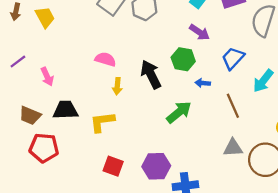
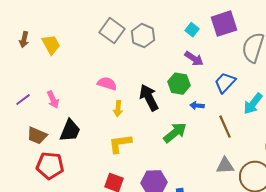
purple line: (18, 61) -> (23, 100), moved
black trapezoid: (65, 110) -> (70, 131), turned 115
yellow L-shape: (102, 122) -> (120, 144), moved

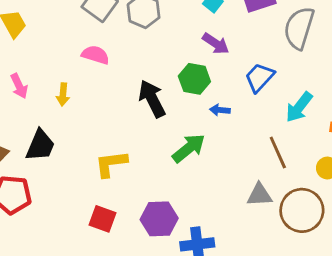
pink semicircle: (107, 84) -> (95, 55), moved
pink arrow: (53, 100) -> (19, 86), moved
yellow arrow: (118, 109) -> (63, 94), moved
brown line: (225, 127) -> (278, 152), moved

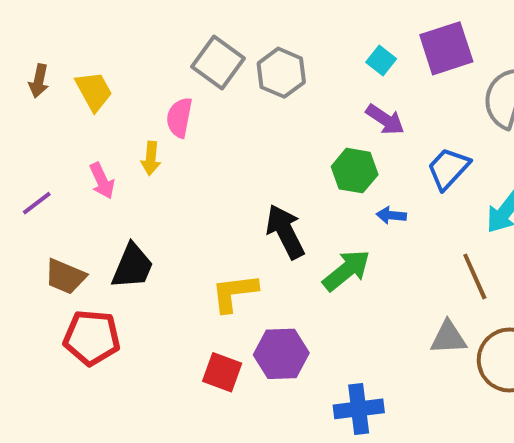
pink semicircle: (95, 55) -> (179, 118), moved, turned -96
yellow arrow: (63, 94) -> (151, 158), moved
black arrow: (152, 99) -> (285, 232), moved
purple hexagon: (159, 219) -> (281, 354), moved

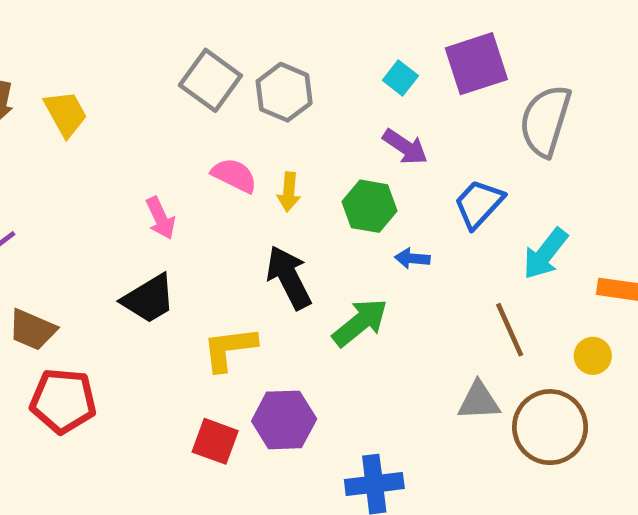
pink semicircle: (179, 118) -> (234, 175), moved, turned 105
yellow arrow: (151, 158) -> (289, 192), moved
pink arrow: (102, 181) -> (161, 218), moved
black trapezoid: (133, 266) -> (149, 299), moved, turned 36

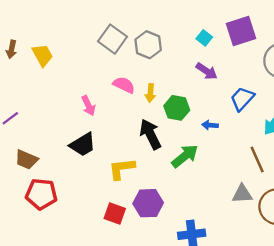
green hexagon: (370, 206) -> (177, 108), moved

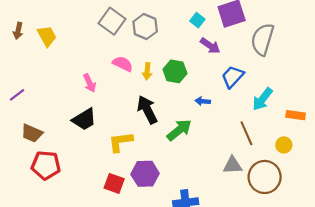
purple arrow: (207, 71) -> (210, 46), moved
green hexagon: (177, 108) -> (175, 71), moved

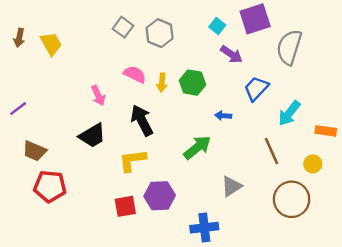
gray square: (112, 21) -> (123, 27), size x0.7
black arrow: (147, 110) -> (142, 120), moved
gray triangle: (233, 165) -> (231, 186), moved, turned -30
red square: (114, 183) -> (125, 206), turned -30

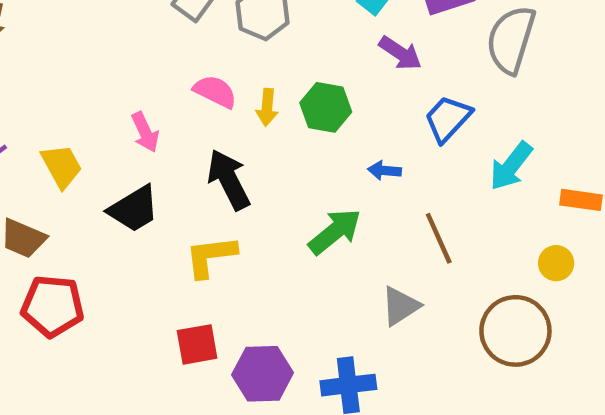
yellow trapezoid: (51, 44) -> (62, 166), moved
brown line: (272, 151) -> (439, 238), moved
purple hexagon: (160, 196) -> (263, 374), moved

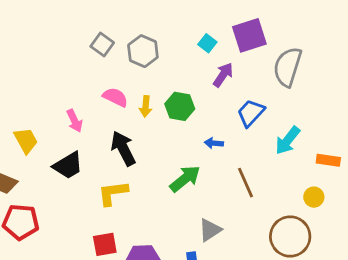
purple arrow: (400, 53) -> (223, 75), turned -90
gray triangle: (400, 306) -> (210, 230), moved

